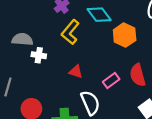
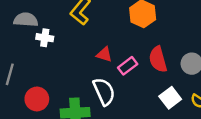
red triangle: (76, 72) -> (104, 54), moved

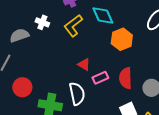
gray semicircle: (26, 20) -> (19, 35), moved, turned -36
white cross: (45, 38) -> (42, 22), moved

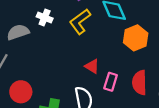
pink rectangle: (100, 78) -> (111, 82), turned -49

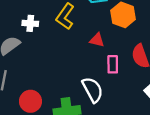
red triangle: (92, 66) -> (97, 40), moved

